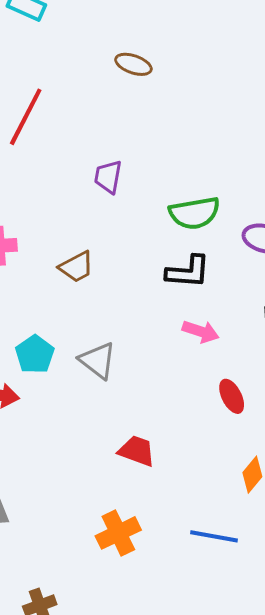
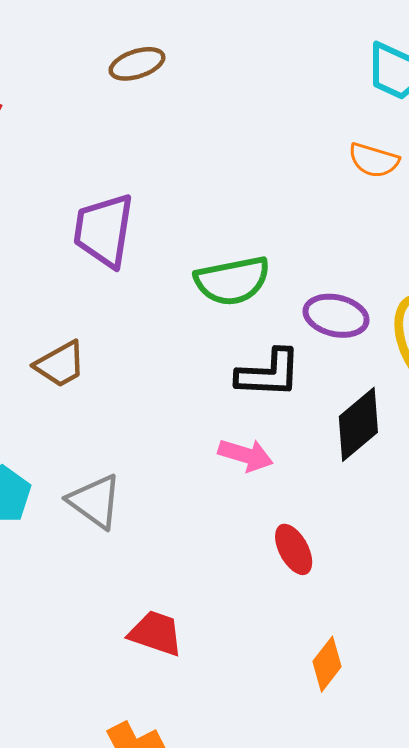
brown ellipse: (133, 64) -> (137, 64), turned -36
purple trapezoid: (108, 177) -> (104, 230), size x1.5
black L-shape: (188, 272) -> (269, 373), moved

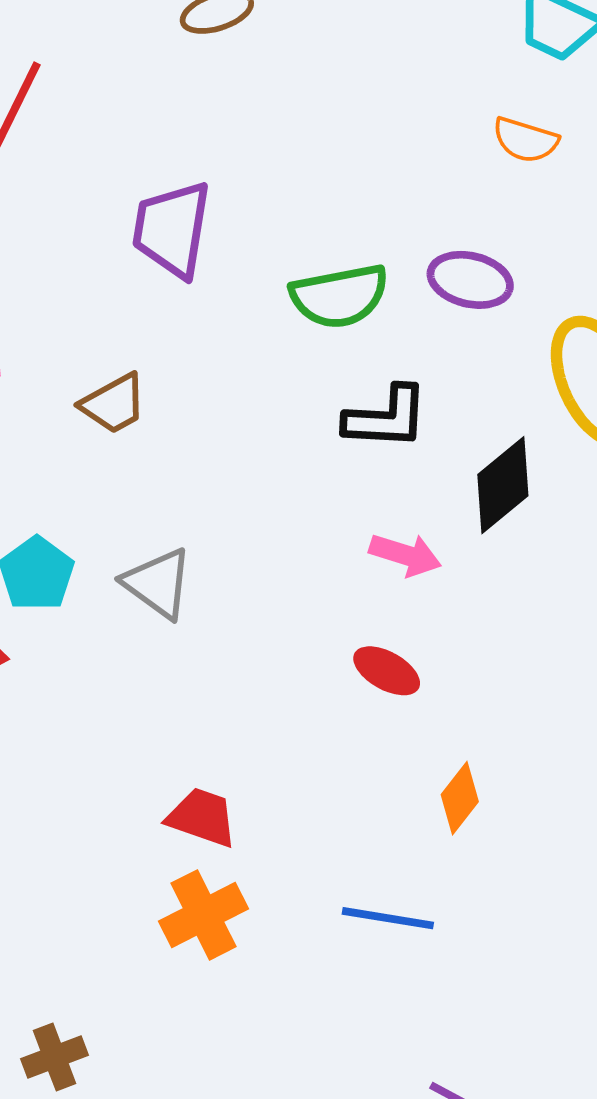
purple ellipse: (336, 316) -> (470, 280), moved
pink arrow: (246, 455) -> (405, 555), moved
red ellipse: (294, 549) -> (387, 671), moved, turned -33
red trapezoid: (156, 633) -> (202, 817), moved

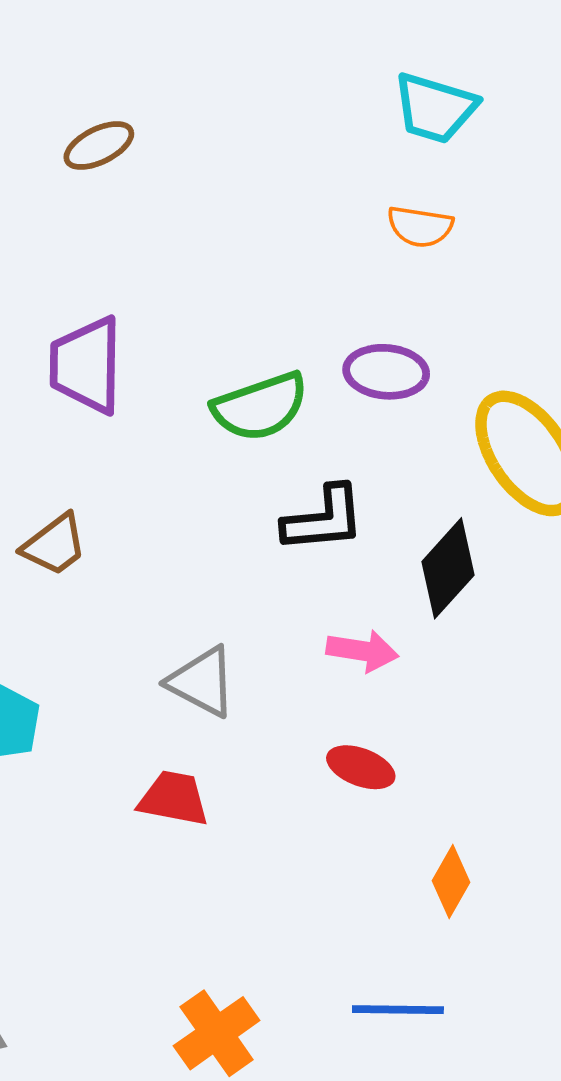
gray triangle: (158, 583) -> (202, 682), moved
red trapezoid: (202, 817) -> (174, 798), moved

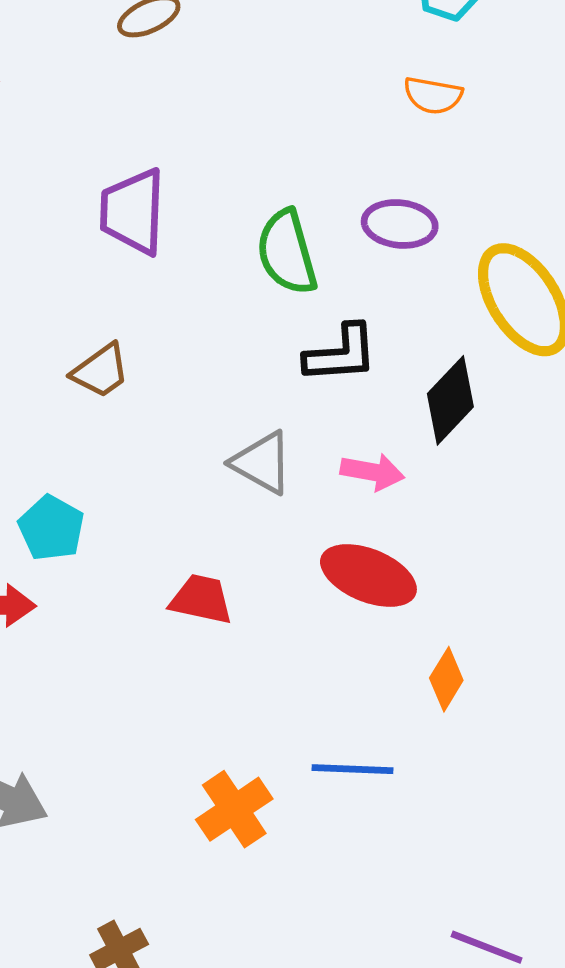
green semicircle: (260, 407) -> (287, 252), turned 92
gray triangle: (202, 682) -> (262, 463), moved
red ellipse: (361, 767) -> (368, 576), size x1.6
blue line: (398, 1010) -> (353, 769), moved

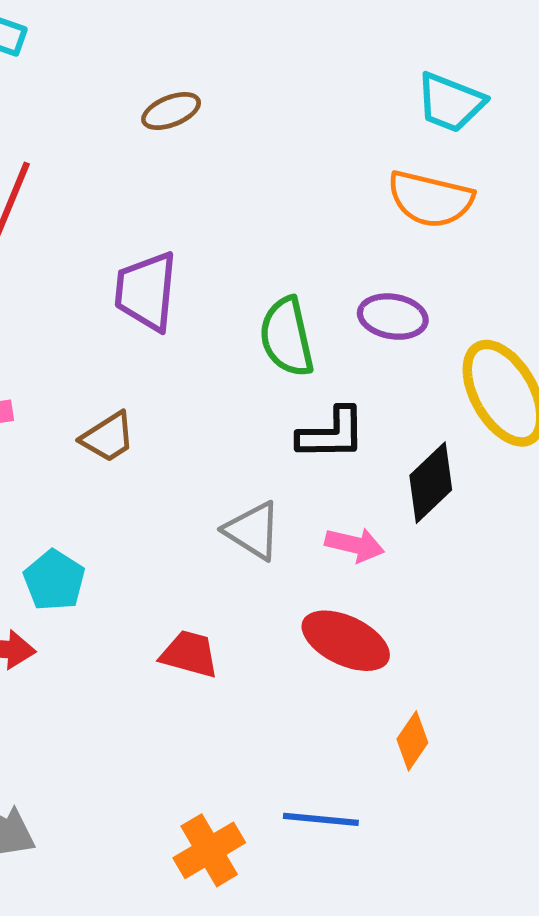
orange semicircle: (433, 95) -> (430, 199), size x1.6

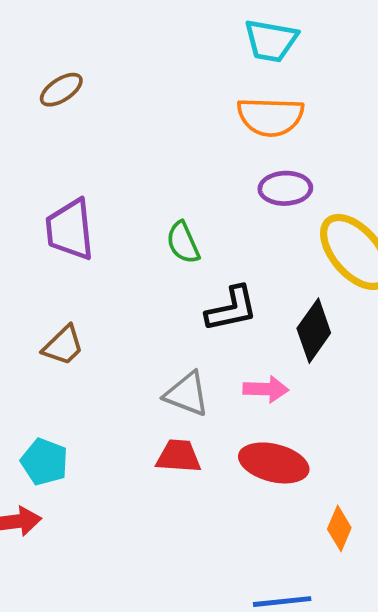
purple ellipse: (393, 317) -> (285, 188), moved
green semicircle: (287, 337) -> (183, 243), size x0.7
red trapezoid: (189, 654) -> (179, 456), moved

